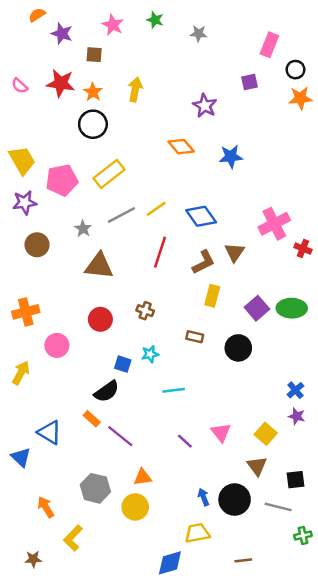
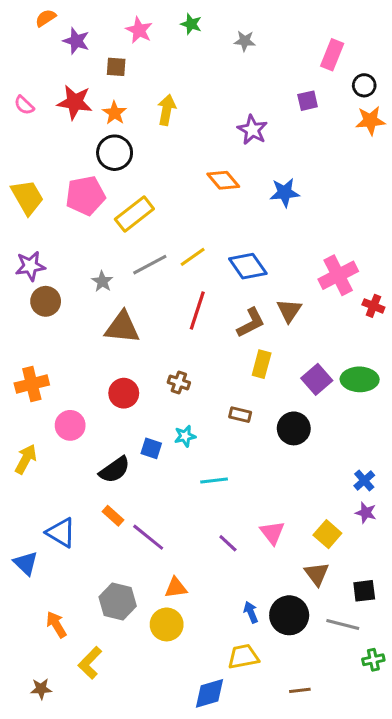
pink pentagon: (62, 180) -> (85, 196), moved
purple star: (25, 203) -> (30, 266), moved
black semicircle: (107, 391) -> (115, 470), moved

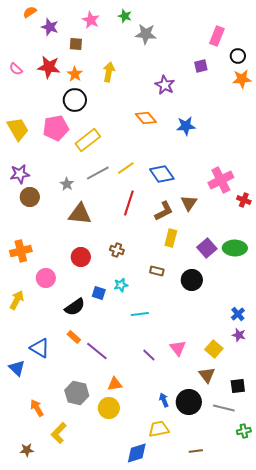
gray star: (245, 41) -> (146, 34), moved, size x1.5

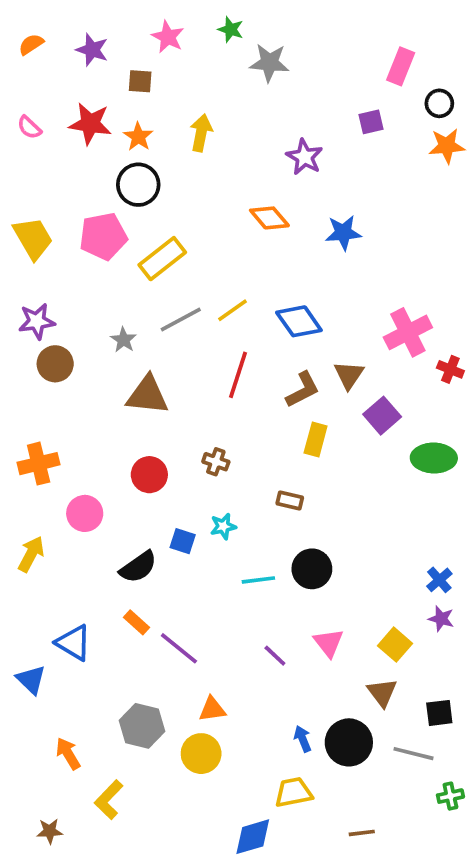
orange semicircle: (30, 12) -> (31, 44), moved
purple square: (207, 248) -> (382, 416), moved
black circle: (192, 280) -> (312, 569), moved

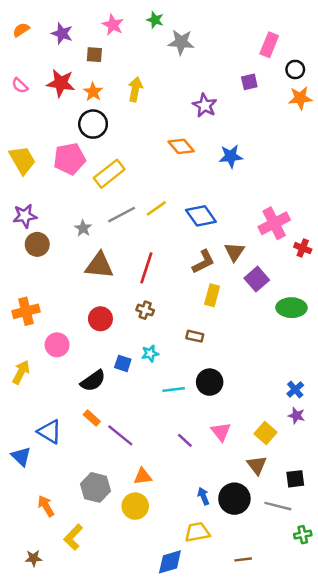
red line: (238, 375) -> (146, 268), moved

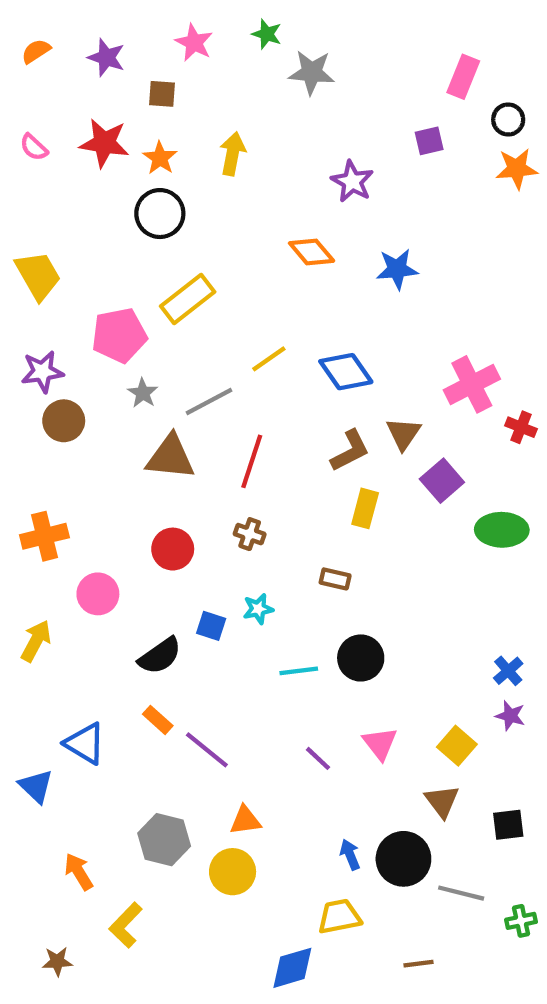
pink pentagon: (69, 159) -> (119, 335), moved
gray line: (122, 215) -> (209, 402), moved
gray line: (278, 506) -> (461, 893), moved

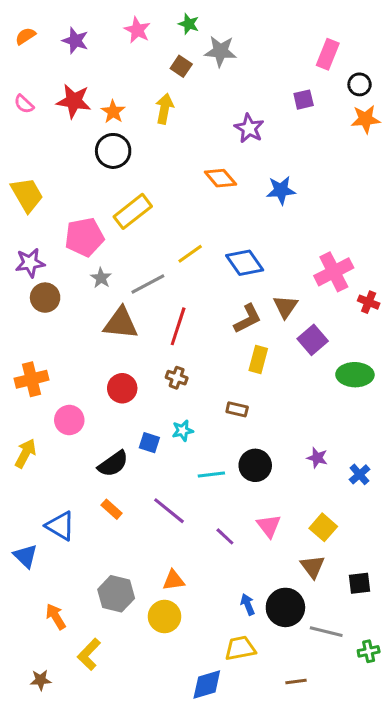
brown square: (162, 94) -> (181, 66), moved, turned 30
purple star: (510, 716) -> (317, 458), moved
purple line: (207, 750) -> (169, 511), moved

